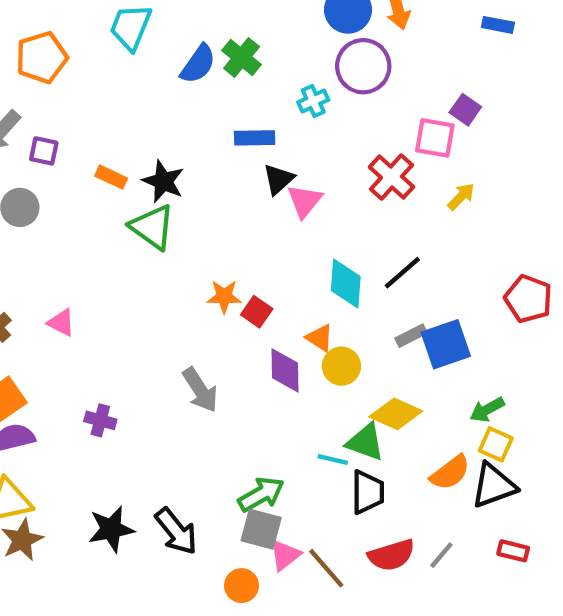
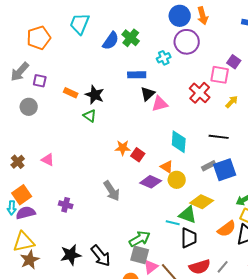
pink triangle: (305, 201) -> (160, 104), turned 36
green triangle: (152, 227) -> (90, 116), size x0.6
black line: (402, 273) -> (219, 137), moved, turned 48
purple diamond: (285, 370) -> (151, 182), turned -65

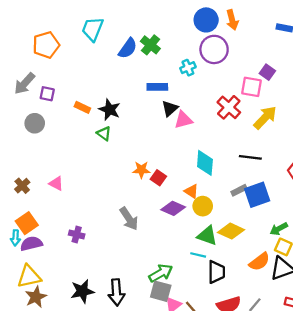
yellow arrow: (232, 102) -> (265, 118), size x1.6
green triangle: (188, 215) -> (207, 236), moved
black arrow: (101, 256) -> (116, 292), turned 35

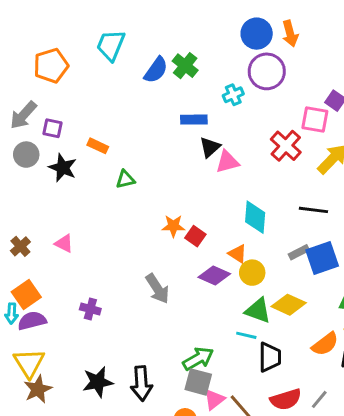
black star: (110, 110) -> (63, 168), moved
gray circle: (35, 123) -> (26, 155), moved
green triangle: (104, 133) -> (125, 179), turned -49
yellow triangle: (29, 276) -> (29, 363), turned -50

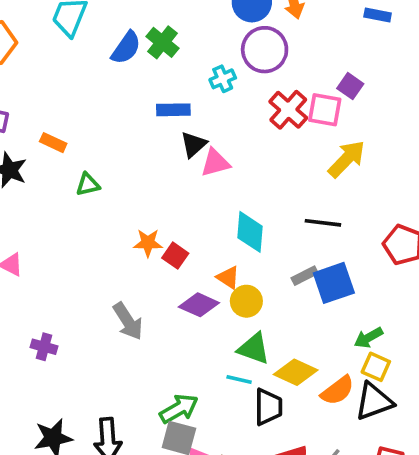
red cross: (286, 146) -> (288, 110), moved
yellow diamond: (289, 305) -> (296, 372), moved

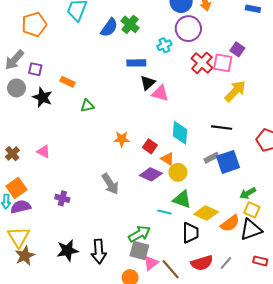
pink triangle: (215, 163) -> (160, 93), turned 30
red square: (175, 256) -> (150, 146), moved
cyan line: (239, 380) -> (164, 212), moved

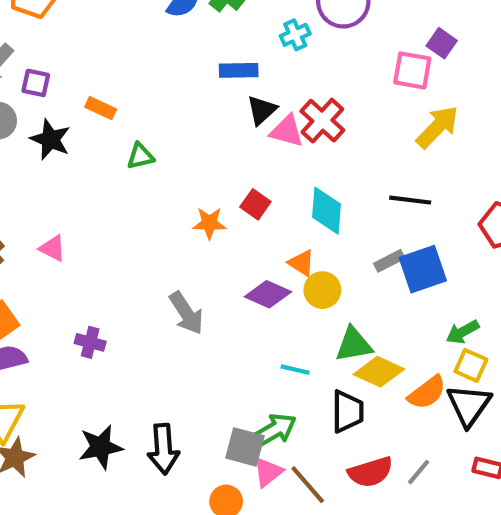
red cross: (202, 63) -> (322, 121), moved
red square: (150, 146) -> (255, 204), moved
green triangle: (182, 199) -> (354, 344), moved, turned -30
black triangle: (251, 230) -> (469, 405), turned -35
green arrow: (139, 234) -> (274, 430), moved

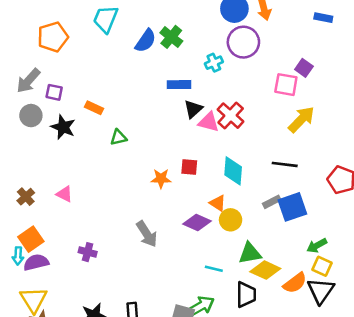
red square: (255, 204) -> (189, 167), turned -30

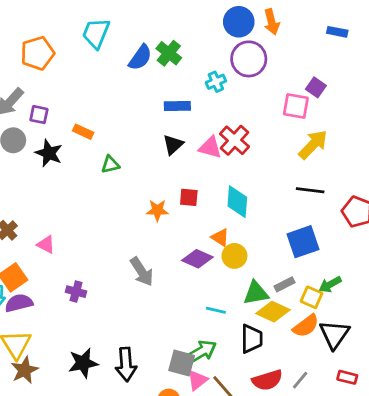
black triangle: (193, 109) -> (173, 145), moved
black line: (285, 164) -> (310, 190), moved
pink triangle: (64, 194) -> (46, 244), moved
gray rectangle: (272, 202) -> (284, 284), moved
yellow square: (322, 266) -> (312, 297), moved

